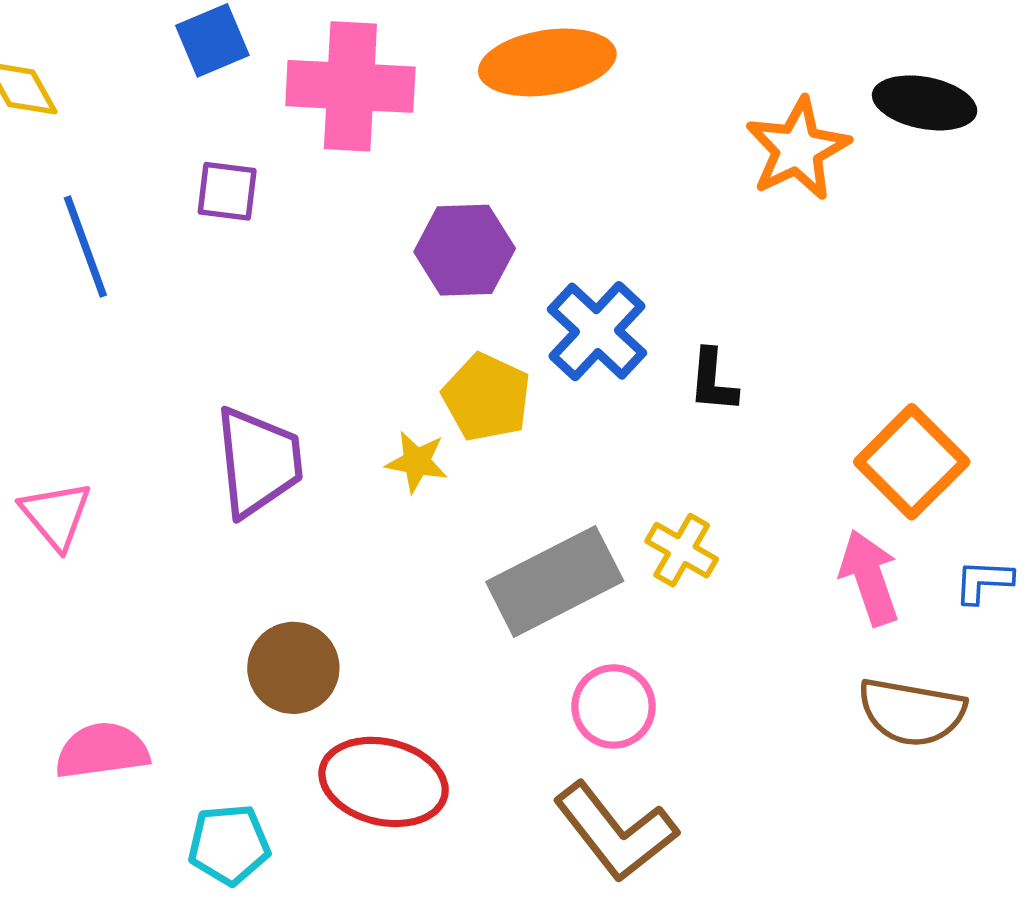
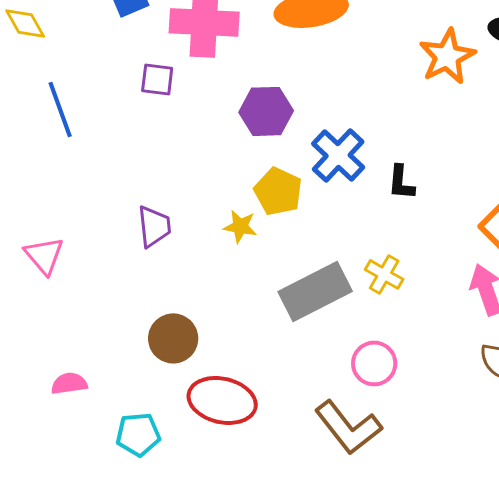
purple square: (227, 191) -> (157, 79), moved
purple trapezoid: (258, 462) -> (154, 226), size x0.7
pink circle: (614, 707) -> (374, 363), moved
pink semicircle: (102, 751) -> (69, 383), size x0.7

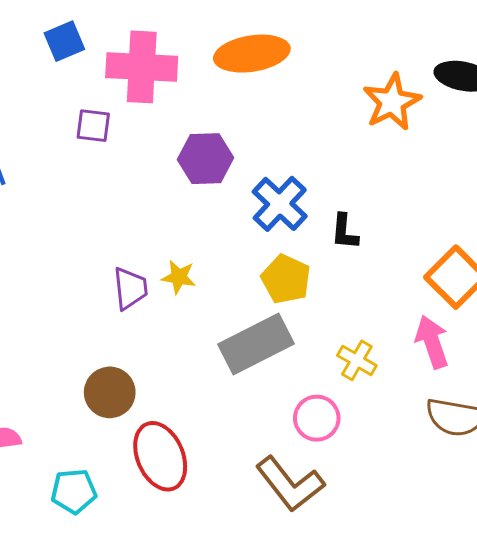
yellow pentagon: (278, 191) -> (286, 279), moved
purple trapezoid: (154, 226) -> (130, 288), moved
yellow cross: (384, 274) -> (357, 360), moved
red ellipse: (222, 400) -> (160, 456), turned 54

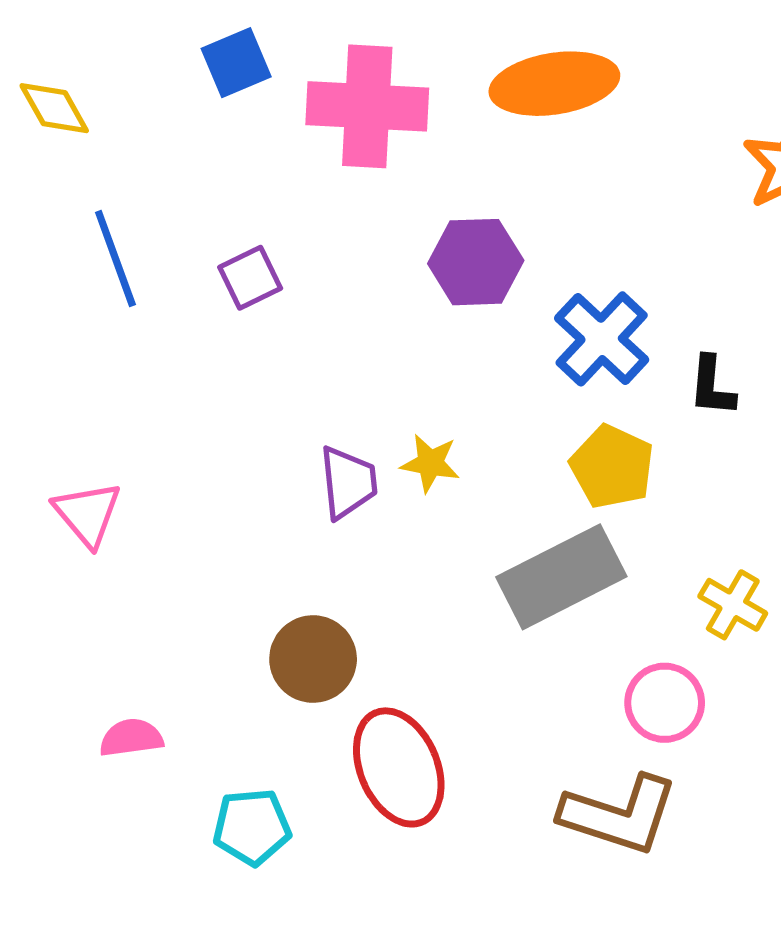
purple square: (93, 126) -> (250, 278), moved, turned -33
brown L-shape: (290, 484) -> (619, 815), turned -34

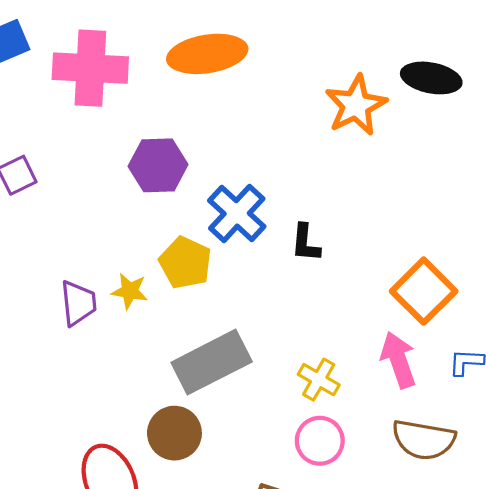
yellow pentagon: (612, 467) -> (185, 263), moved
brown circle: (313, 659) -> (174, 433), moved
pink circle: (665, 703) -> (320, 441), moved

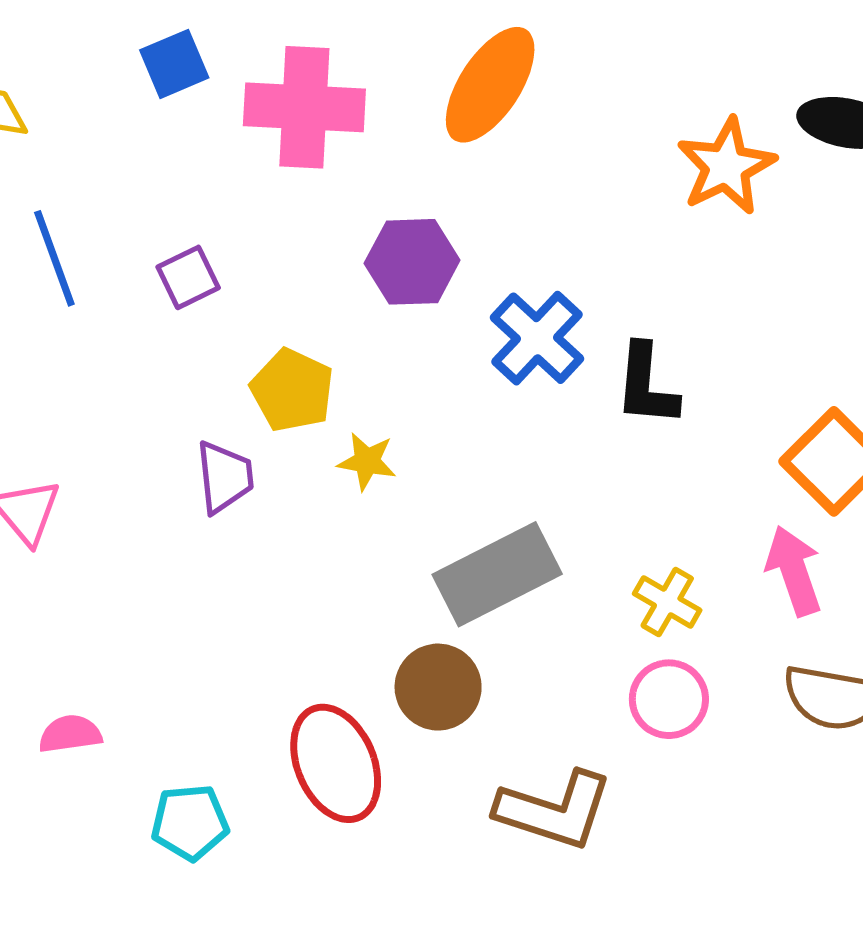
orange ellipse: (207, 54) -> (490, 85), turned -48
black L-shape: (306, 243) -> (646, 385), size x1.4
yellow pentagon: (185, 263) -> (292, 390), moved
purple trapezoid: (78, 303) -> (225, 477), moved

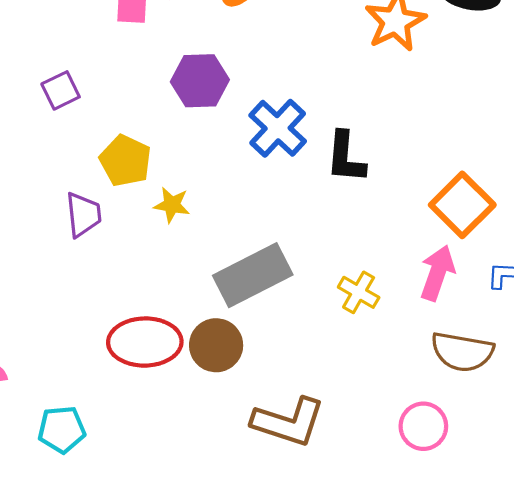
pink arrow: (794, 571) -> (437, 273), turned 38
pink circle: (669, 699) -> (423, 426), moved
red ellipse: (336, 763) -> (145, 342), moved, turned -68

